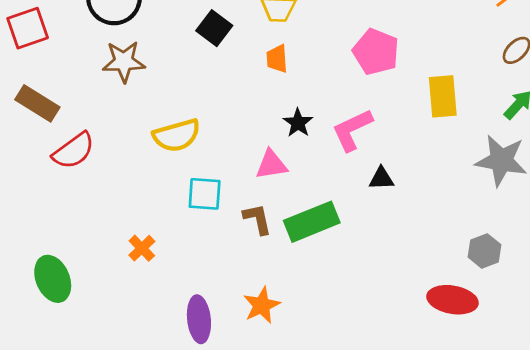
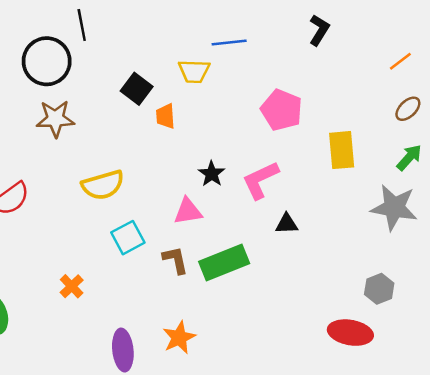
orange trapezoid: (277, 59) -> (165, 116), moved
cyan square: (205, 194) -> (128, 238), turned -32

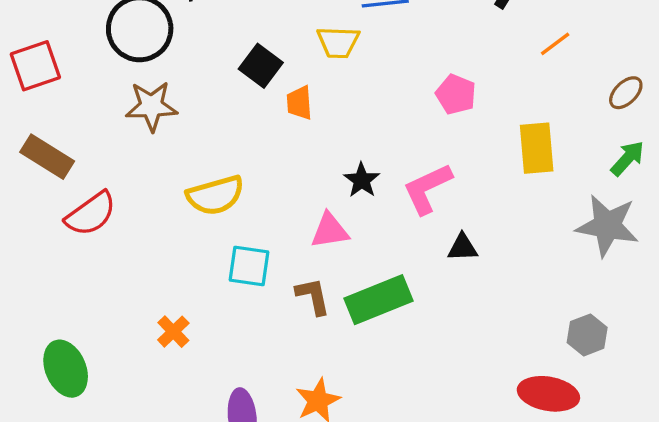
orange line: (400, 61) -> (555, 44), moved
pink pentagon: (282, 110) -> (456, 94), size x0.7
cyan square: (128, 238) -> (249, 266), turned 36

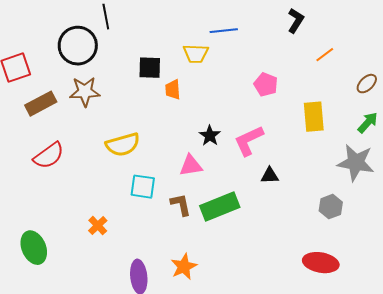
black square: (261, 66) -> (150, 68), turned -35
brown rectangle: (47, 157) -> (41, 104), moved, turned -60
gray hexagon: (587, 335) -> (331, 207), moved

